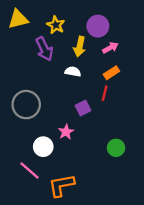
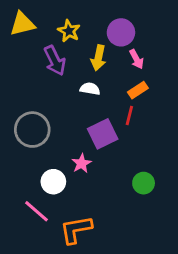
pink arrow: (110, 48) -> (136, 59), turned 91
purple square: (83, 108) -> (103, 134), size x1.5

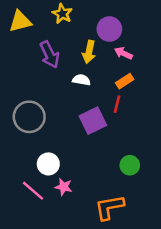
yellow star: (69, 31) -> (62, 14), moved
pink arrow: (136, 59) -> (123, 53), turned 144
pink star: (82, 163) -> (64, 187), moved, turned -30
orange L-shape: (76, 230) -> (109, 207), moved

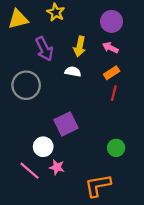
purple circle: (109, 29) -> (112, 21), moved
red line: (117, 104) -> (114, 93), moved
gray circle: (29, 117) -> (26, 85), moved
purple square: (93, 121) -> (66, 124), moved

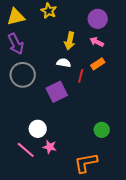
purple arrow: (44, 49) -> (16, 44), moved
red line: (114, 93) -> (81, 76), moved
purple square: (66, 124) -> (57, 92), moved

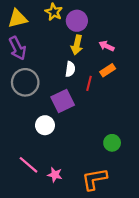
purple circle: (98, 19) -> (77, 21), moved
white semicircle: (64, 63) -> (70, 69), turned 88
white circle: (38, 129) -> (45, 125), moved
pink star: (50, 147) -> (55, 175), moved

